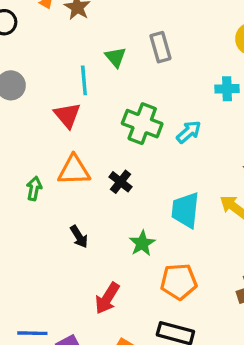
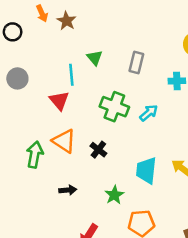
gray rectangle: (160, 47) -> (136, 63), moved, turned 30
orange triangle: (74, 170) -> (64, 141), turned 35
green arrow: (34, 188) -> (35, 155), size x1.5
black arrow: (79, 237) -> (68, 190), turned -63

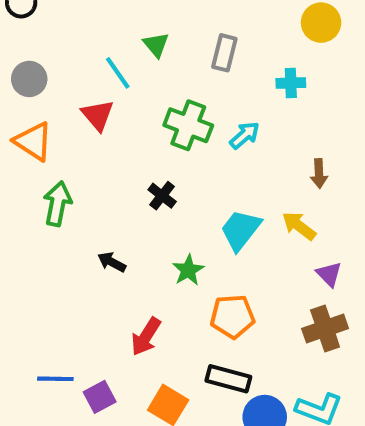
cyan line: (71, 75) -> (118, 73), turned -30
orange triangle: (64, 141) -> (33, 141), moved
cyan trapezoid: (146, 170) -> (241, 230), turned 32
black arrow: (68, 190) -> (112, 262), turned -147

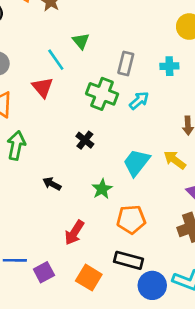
gray rectangle: (224, 53) -> (126, 64), moved

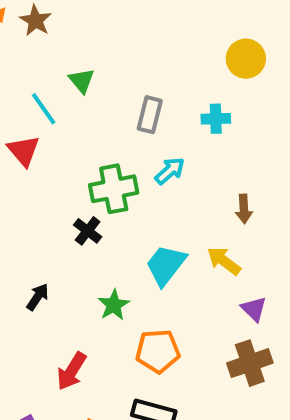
green cross: (102, 94) -> (114, 189), moved, turned -32
black arrow: (52, 184) -> (38, 297), turned 96

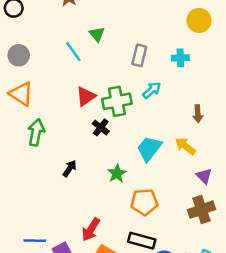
red triangle: (24, 151) -> (86, 96), moved, turned 35
red arrow: (72, 371) -> (91, 229), moved

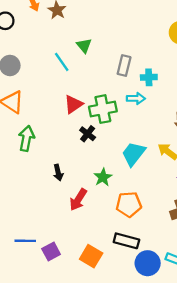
cyan cross: (180, 58) -> (149, 77), moved
cyan arrow: (152, 90) -> (136, 98), turned 42
black arrow: (70, 168) -> (58, 173), turned 133
red arrow: (91, 229) -> (78, 200), moved

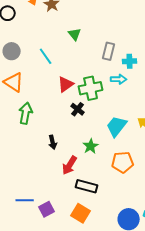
cyan line: (62, 62) -> (46, 56), moved
orange pentagon: (129, 204) -> (123, 162), moved
black rectangle: (126, 241) -> (87, 186), moved

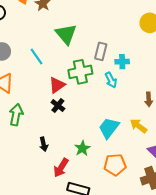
green triangle: (75, 34) -> (66, 34), size x1.6
cyan arrow: (119, 79) -> (111, 80), turned 63
green cross: (91, 88) -> (80, 72), moved
black cross: (78, 109) -> (58, 105), moved

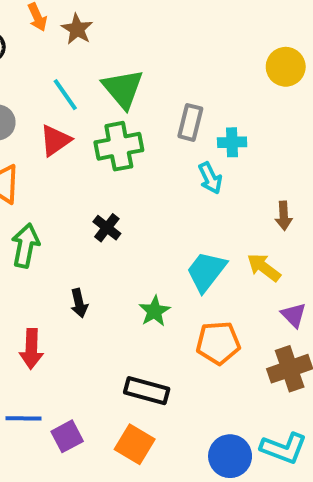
cyan line: (36, 57) -> (65, 95), moved
green cross: (80, 72) -> (119, 146), moved
red triangle: (57, 85) -> (55, 140), moved
red arrow: (61, 168) -> (31, 349), moved, turned -30

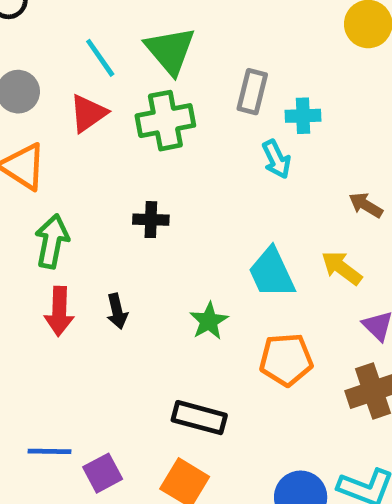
brown arrow: (284, 216) -> (366, 205), turned 124
black cross: (107, 228) -> (151, 220), turned -36
cyan trapezoid: (206, 271) -> (272, 273), turned -63
red arrow: (31, 349) -> (59, 311), moved

